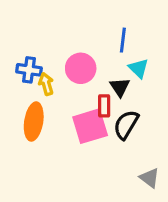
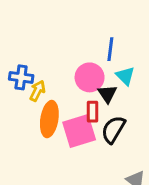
pink circle: (81, 68) -> (90, 77), moved
yellow arrow: (46, 84) -> (37, 91), turned 42
orange ellipse: (34, 122) -> (49, 119), moved

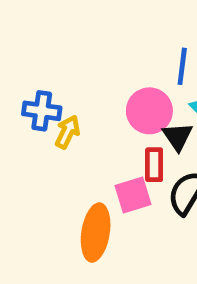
orange ellipse: (49, 119) -> (96, 233), moved
pink square: (79, 131) -> (133, 195), size x0.7

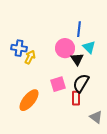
red rectangle: (154, 165) -> (76, 98), moved
orange ellipse: (96, 233) -> (29, 100), moved, turned 30

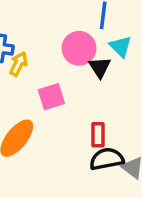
black semicircle: (81, 83) -> (107, 159), moved, turned 48
pink square: (58, 84) -> (51, 97), moved

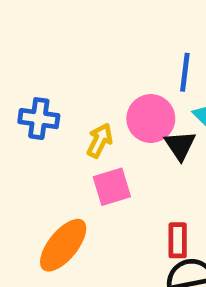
yellow arrow: (18, 64) -> (100, 140), moved

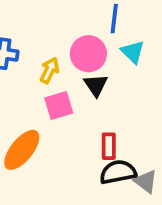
black triangle: (180, 145) -> (96, 85), moved

